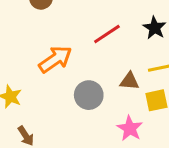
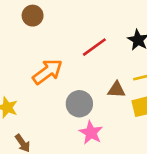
pink star: (130, 128) -> (91, 133), moved

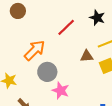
gray circle: (79, 104) -> (47, 72), moved
pink star: (91, 133) -> (61, 90), moved

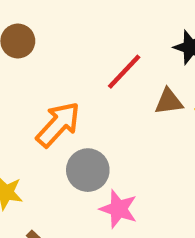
brown triangle: (87, 56) -> (169, 102), moved

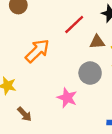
gray circle: (88, 170) -> (90, 73), moved

